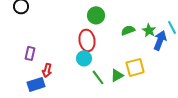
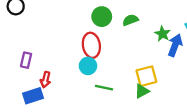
green semicircle: (128, 30) -> (130, 20), moved
green triangle: (117, 75) -> (142, 91), moved
green line: (98, 77) -> (104, 88), turned -42

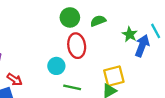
red ellipse: (91, 45) -> (77, 46), moved
red arrow: (46, 80) -> (15, 80), turned -70

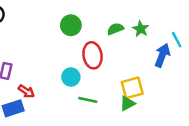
green circle: (70, 17) -> (71, 25), moved
green star: (130, 34) -> (141, 29), moved

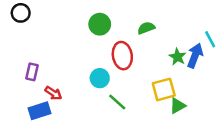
green star: (141, 29) -> (177, 57), moved
green line: (88, 100) -> (117, 102), turned 30
green triangle: (127, 103) -> (177, 106), moved

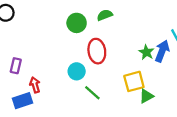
green semicircle: (146, 28) -> (105, 15), moved
red arrow: (53, 93) -> (35, 85), turned -140

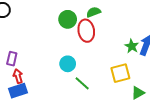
red ellipse: (97, 51) -> (86, 31), moved
red arrow: (35, 85) -> (18, 76), moved
green triangle: (146, 96) -> (138, 93), moved

